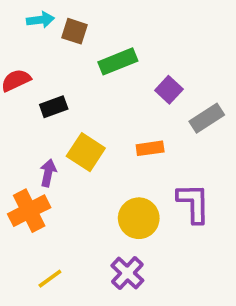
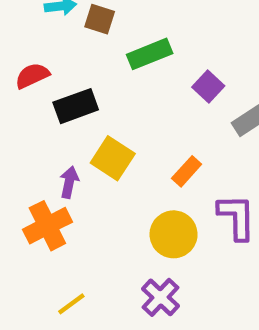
black rectangle: (54, 107) -> (76, 106), size x1.4
orange rectangle: (150, 148) -> (187, 171), moved, turned -40

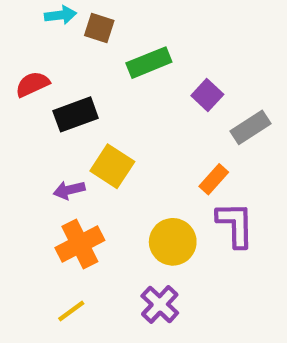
orange rectangle: (187, 171) -> (214, 179), moved
purple arrow: (69, 182) -> (69, 190), turned -116
orange cross: (47, 226) -> (80, 244), moved

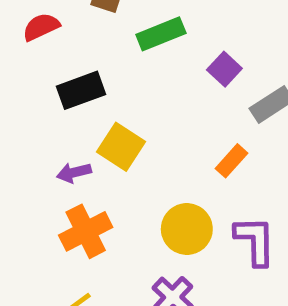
red semicircle: (32, 84) -> (41, 27), moved
purple L-shape: (235, 225) -> (255, 241), moved

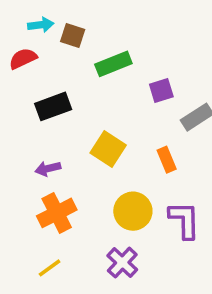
purple square: (224, 69) -> (161, 90), turned 30
yellow square: (121, 147) -> (108, 149), moved
orange rectangle: (231, 161) -> (167, 160), turned -65

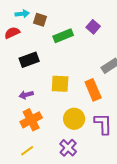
purple square: (161, 90) -> (93, 27), moved, turned -32
yellow square: (108, 149) -> (60, 84), turned -30
orange rectangle: (167, 160) -> (93, 90), size x1.5

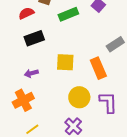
red semicircle: (12, 33) -> (26, 13), moved
orange cross: (31, 120) -> (23, 100), moved

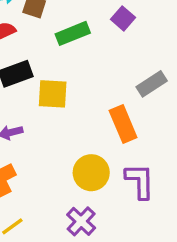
yellow square: (65, 62) -> (53, 94), moved

